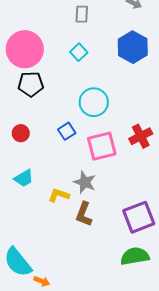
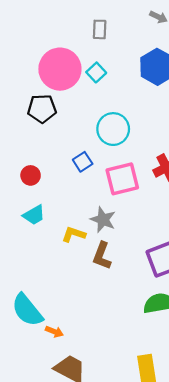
pink circle: (25, 49) -> (60, 69), moved
red circle: (21, 133) -> (31, 175), moved

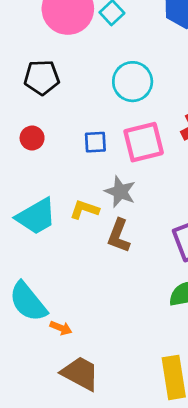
black pentagon: (42, 109) -> (42, 77), moved
blue square: (83, 162) -> (95, 142), moved, turned 30
cyan trapezoid: (34, 215) -> (36, 216), moved, size x1.5

